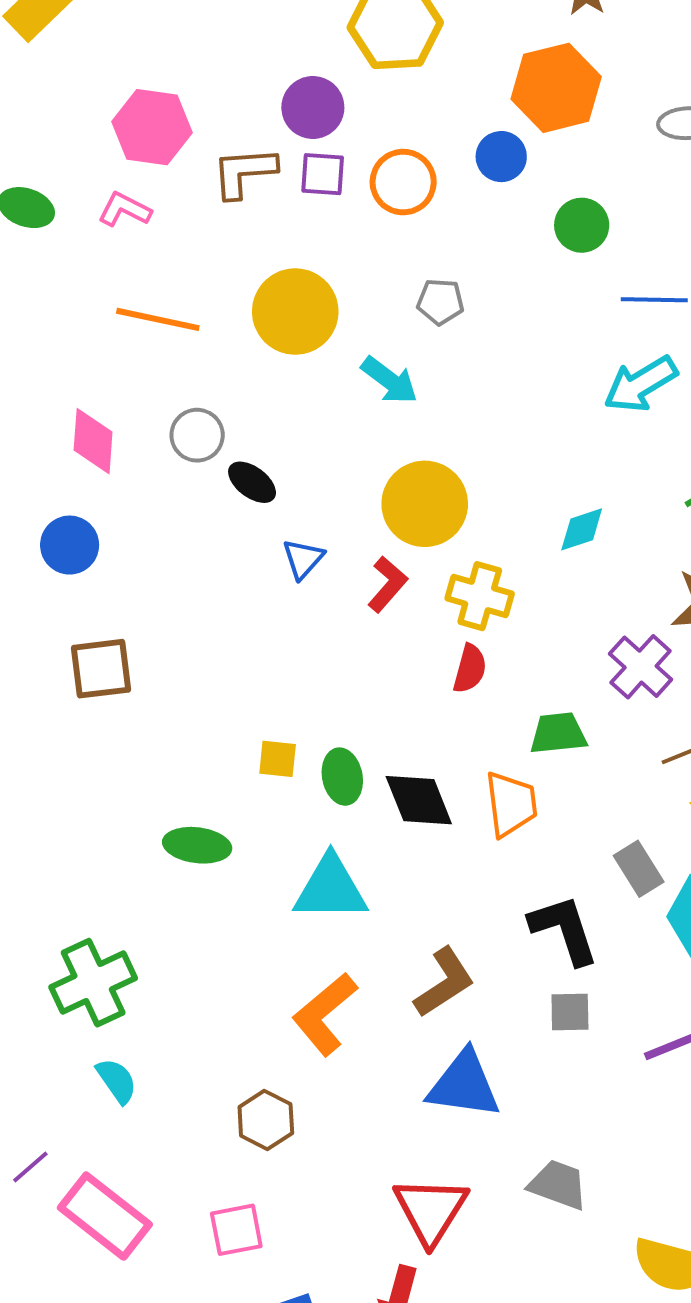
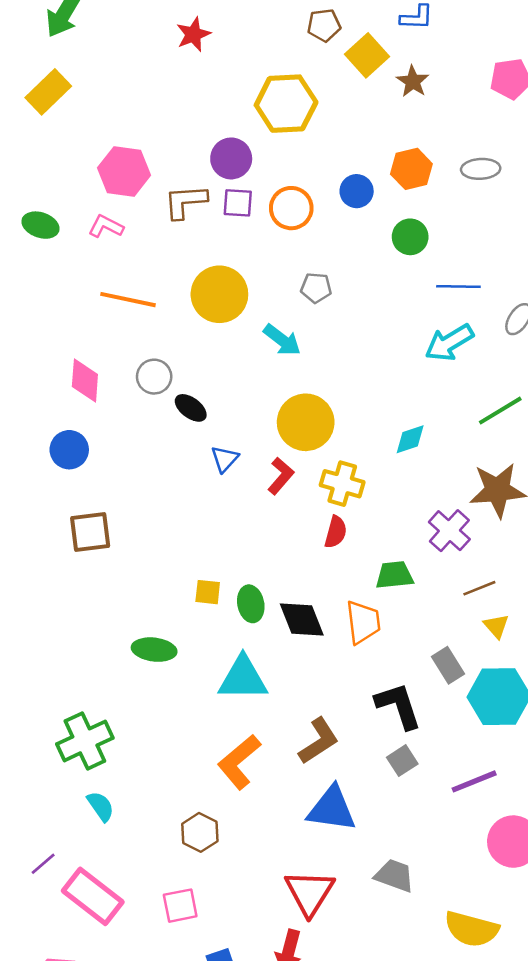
orange hexagon: (556, 88) -> (411, 169), moved, size x0.7
gray square: (570, 1012) -> (402, 761), turned -32

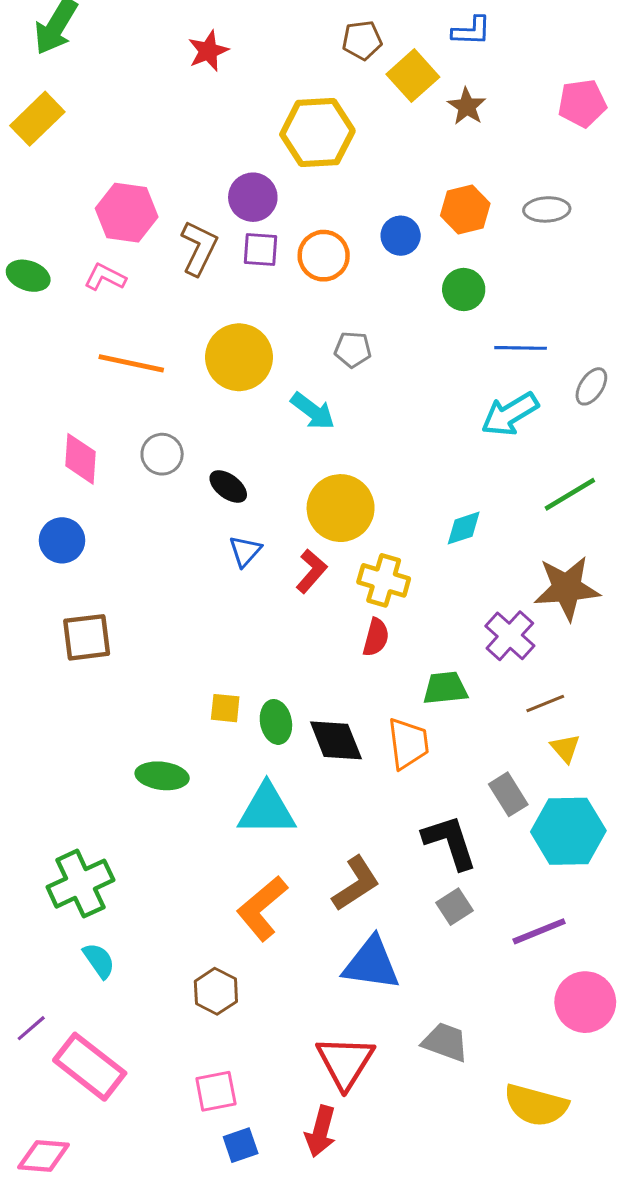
brown L-shape: (185, 202) -> (199, 248), turned 120
black ellipse: (191, 408) -> (228, 486), moved
pink square: (180, 906) -> (216, 1091), moved

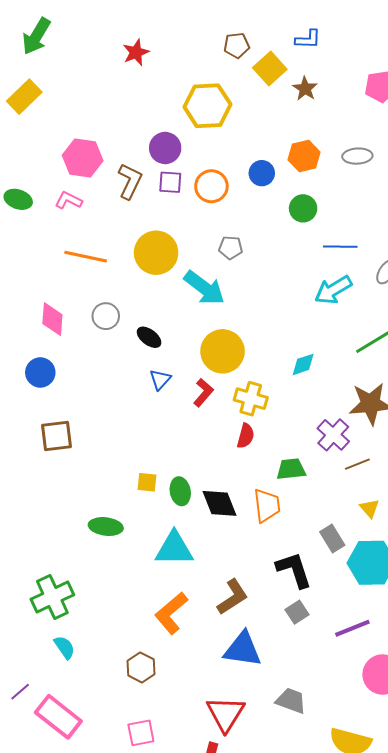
cyan arrow: (313, 411) -> (204, 288), size x1.4
brown line: (545, 703) -> (357, 464), moved

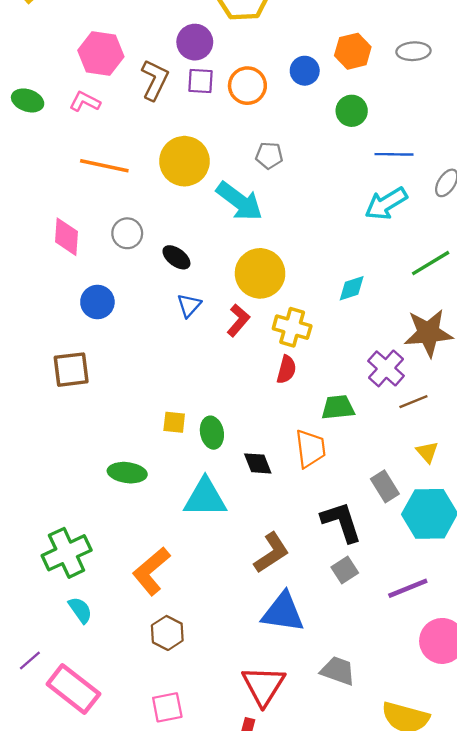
blue circle: (40, 372) -> (97, 302), moved
black diamond: (219, 503) -> (258, 463), moved, size x0.7
orange L-shape: (171, 613) -> (151, 571), moved

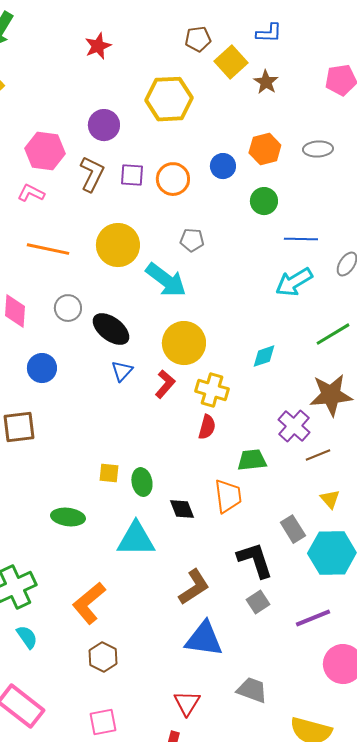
purple circle: (195, 42) -> (104, 125), moved
black ellipse: (176, 257) -> (111, 329), size x1.5
red triangle: (263, 686) -> (187, 703), size x0.7

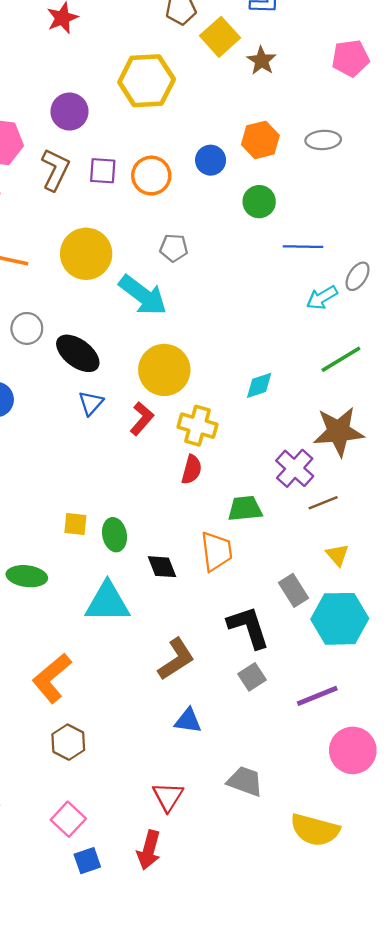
cyan arrow: (294, 282) -> (322, 298), moved, size x0.7
blue triangle: (204, 639) -> (188, 721), size x0.6
pink square: (103, 722) -> (68, 819), turned -36

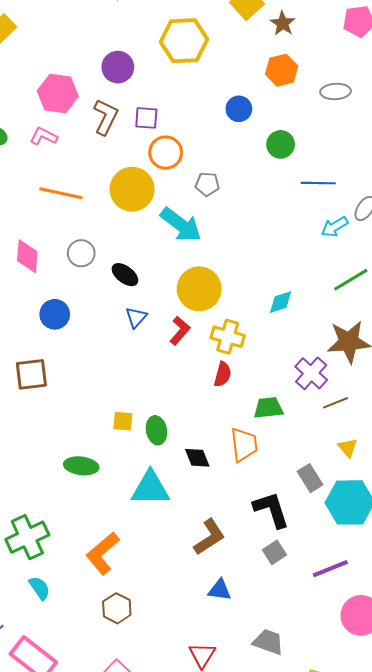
orange hexagon: (260, 140) -> (282, 70), moved
orange circle: (151, 176) -> (166, 153), moved
black ellipse: (78, 353) -> (125, 275), size x0.7

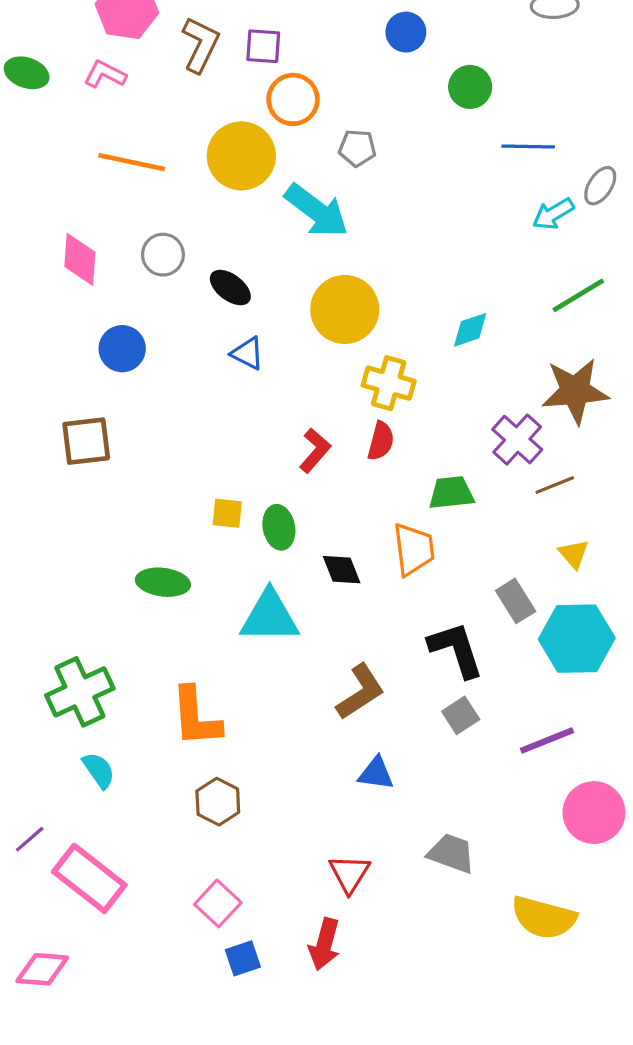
blue triangle: (136, 317) -> (248, 353), turned -45
red L-shape: (180, 331) -> (315, 451), moved
orange L-shape: (103, 553) -> (196, 717), turned -54

